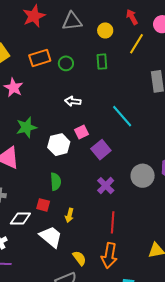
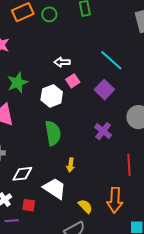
white arrow: (73, 101) -> (62, 62), moved
purple square: (101, 150) -> (104, 90), moved
green semicircle: (56, 182) -> (53, 133), size x1.4
red square: (43, 205) -> (29, 205), moved
red line: (113, 222) -> (129, 165), moved

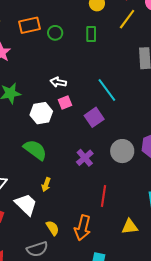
green semicircle: (53, 133) -> (35, 150), turned -55

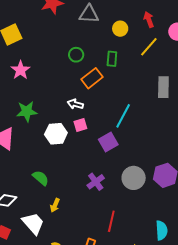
orange rectangle: (30, 25) -> (92, 78), moved, turned -30
cyan line: (107, 90) -> (123, 116), turned 60
green semicircle: (35, 150) -> (41, 178), moved, size x0.7

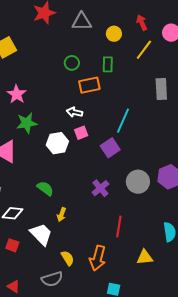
pink star: (20, 70) -> (17, 94), moved
orange rectangle: (92, 78) -> (89, 85), turned 30

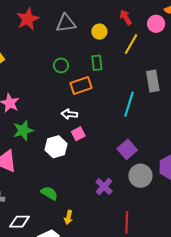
cyan line: (123, 121) -> (129, 104), moved
purple square: (110, 148) -> (127, 149), moved

